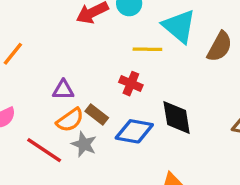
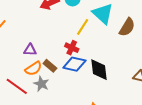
yellow line: (147, 49) -> (83, 27), turned -60
blue diamond: (134, 131) -> (74, 64), moved

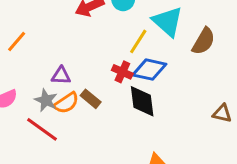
blue diamond: (74, 64) -> (149, 70), moved
black diamond: (99, 70) -> (142, 101), moved
gray star: (41, 84) -> (46, 100), moved

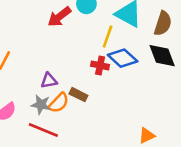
blue diamond: (149, 70) -> (123, 58), turned 44
black diamond: (142, 101) -> (162, 56), moved

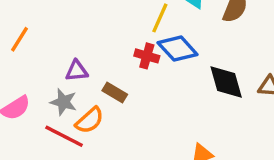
black diamond: (162, 56) -> (226, 82), moved
orange semicircle: (59, 103) -> (90, 120), moved

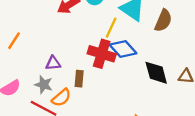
red cross: (147, 56) -> (102, 54), size x1.6
brown rectangle: (115, 93) -> (79, 79), turned 63

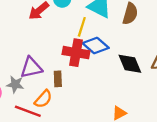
purple triangle: (53, 63) -> (31, 68), size x1.5
gray star: (44, 85) -> (15, 84), moved

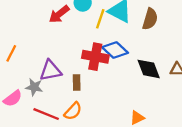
yellow line: (82, 27) -> (100, 19), moved
orange semicircle: (43, 99) -> (73, 111), moved

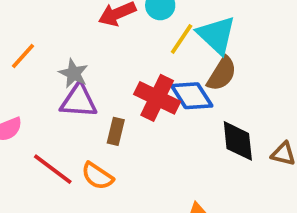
brown semicircle: (150, 19) -> (222, 74), moved
gray star: (34, 87) -> (73, 73), moved
orange semicircle: (73, 111) -> (97, 176), turned 66

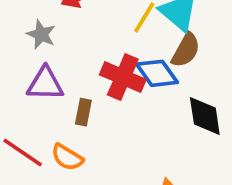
gray star: (73, 73) -> (41, 34), moved

